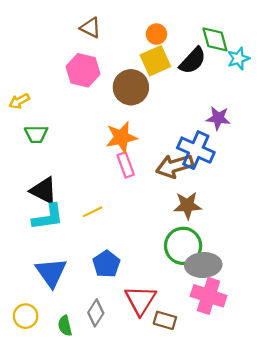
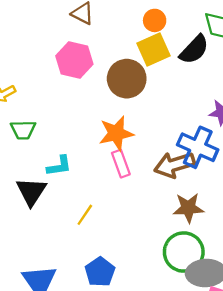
black triangle: (44, 191) -> (31, 192), turned 36
yellow line: (93, 212) -> (85, 215), turned -30
cyan L-shape: (48, 217) -> (59, 166), moved, size x0.7

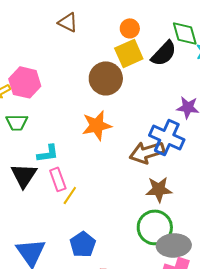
pink hexagon: (74, 60) -> (25, 82), moved
pink rectangle: (121, 164) -> (58, 179), moved

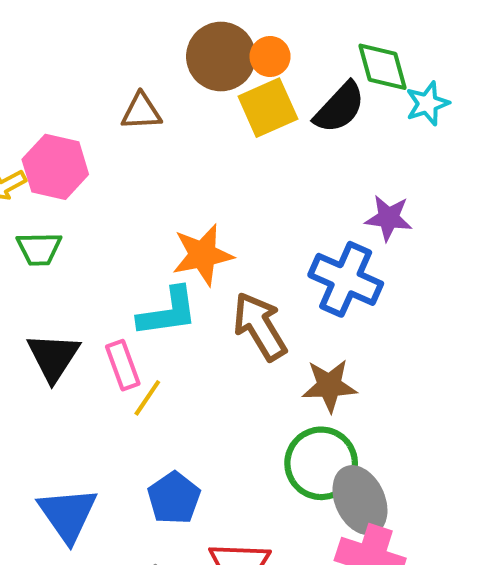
brown triangle: (68, 22) -> (141, 112), moved, turned -30
brown circle: (106, 78) -> (221, 57), moved
brown arrow: (147, 152) -> (260, 326), moved, turned 76
cyan L-shape: (48, 153) -> (168, 312), moved, size x1.4
gray ellipse: (174, 245) -> (360, 500), turned 68

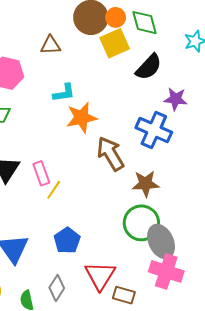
green diamond: (382, 67) -> (145, 23), moved
black semicircle: (340, 108) -> (149, 67), moved
cyan L-shape: (168, 312) -> (64, 93), moved, size x0.7

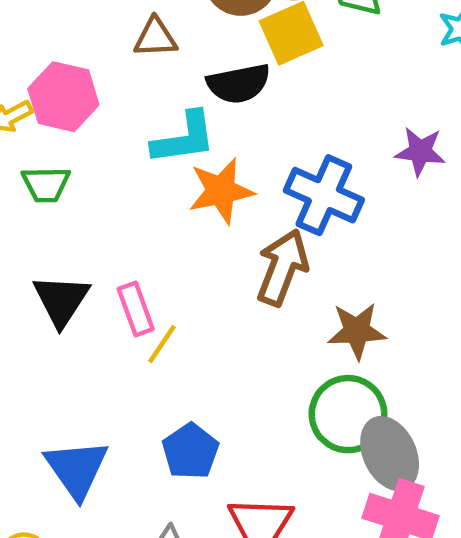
black semicircle: (149, 67) -> (239, 84), moved, turned 36
cyan L-shape: (64, 93) -> (184, 138), size x1.4
blue cross: (154, 130) -> (324, 195), moved
brown arrow: (110, 154) -> (282, 267), turned 52

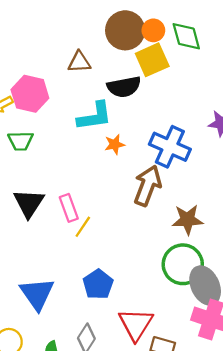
orange star: (221, 191) -> (115, 144), size x0.6

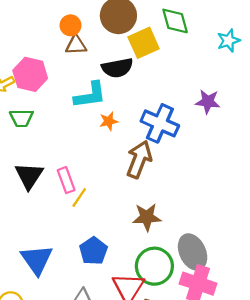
orange circle: (153, 30) -> (70, 25), moved
brown star: (187, 220) -> (147, 217), moved
green circle: (183, 264) -> (154, 266), moved

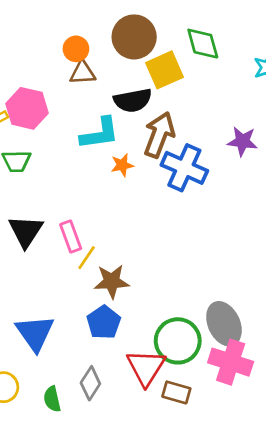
brown arrow: (139, 159) -> (159, 135), moved
brown star: (147, 217) -> (112, 281), moved

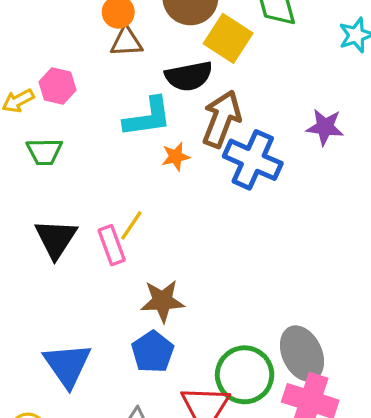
yellow square: (164, 70) -> (228, 38), turned -33
pink hexagon: (27, 108) -> (57, 86), size x0.7
yellow line: (87, 258) -> (131, 225), moved

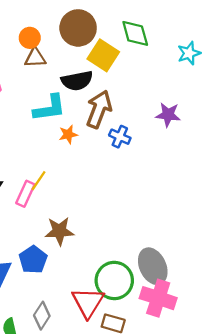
blue cross: (253, 160) -> (120, 137), size x0.6
pink rectangle: (112, 245) -> (25, 194), turned 45
blue pentagon: (153, 352) -> (33, 260), moved

